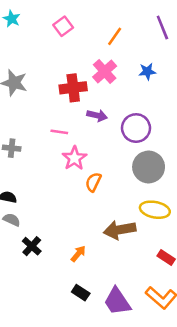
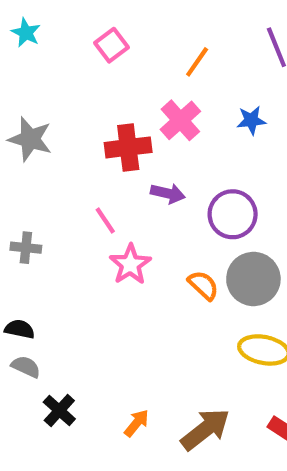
pink line: (59, 132) -> (105, 221), turned 48
orange semicircle: (93, 182) -> (203, 285), moved, turned 108
brown arrow: (120, 230) -> (205, 429), moved, turned 152

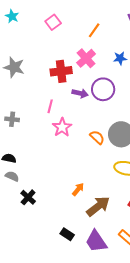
purple circle: (233, 214) -> (103, 89), moved
pink line: (105, 221) -> (50, 106), turned 48
orange arrow: (137, 423) -> (78, 189), moved

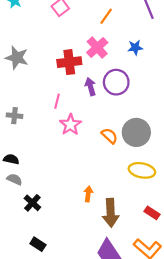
purple arrow: (80, 93) -> (91, 87), turned -119
orange arrow: (78, 189) -> (88, 194), turned -32
brown arrow: (98, 206) -> (111, 213), turned 125
black rectangle: (67, 234) -> (38, 244), moved

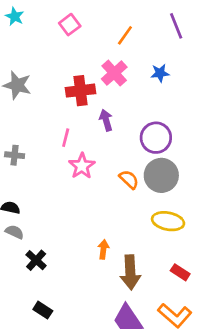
purple circle: (116, 82) -> (156, 138), moved

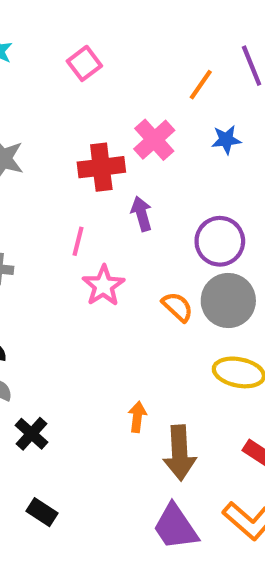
orange line: (125, 35) -> (201, 85), moved

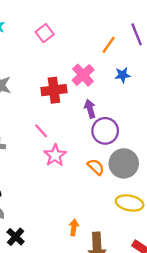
purple arrow: (142, 214) -> (90, 109), moved
pink line: (78, 241) -> (41, 131), turned -56
purple circle: (220, 241) -> (105, 131), moved

